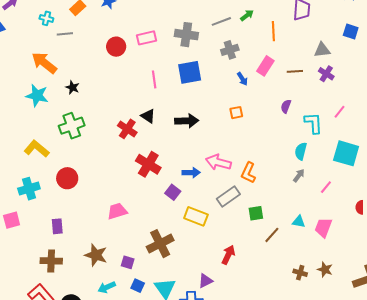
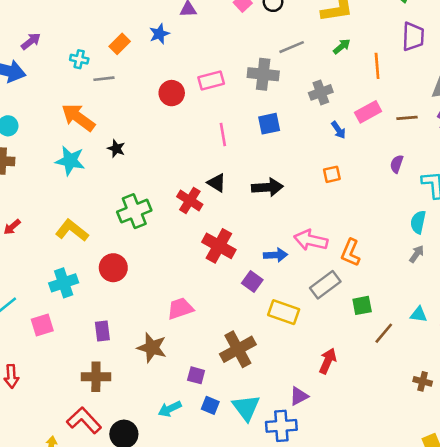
gray line: (221, 21) -> (292, 47), moved
pink rectangle: (265, 66) -> (368, 112), turned 30
blue square: (190, 72) -> (269, 124), size x0.7
green cross: (72, 126) -> (134, 211), moved
brown star: (96, 255) -> (152, 348), moved

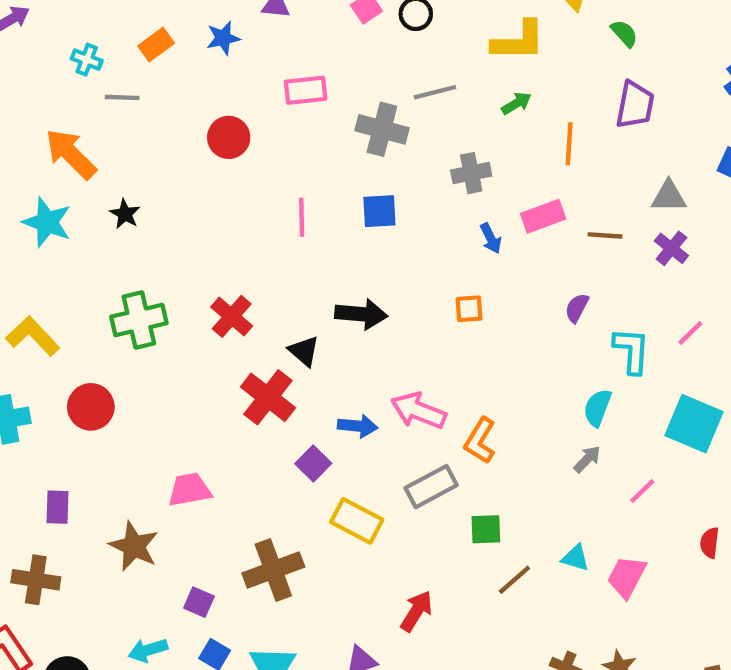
pink rectangle: (211, 80) -> (306, 90), moved
black triangle: (217, 183) -> (304, 351), moved

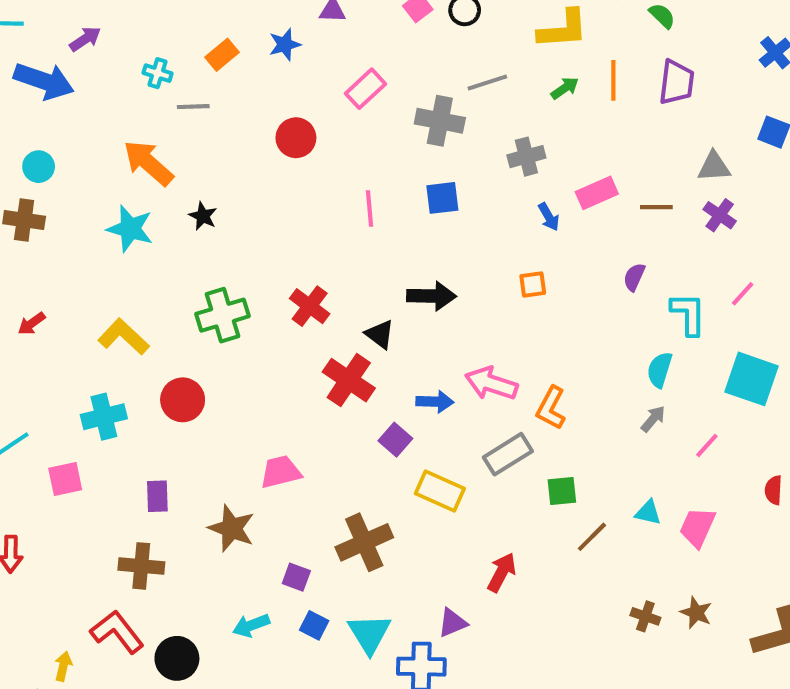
pink rectangle: (306, 90) -> (366, 89), turned -33
orange line: (569, 144) -> (613, 80), moved

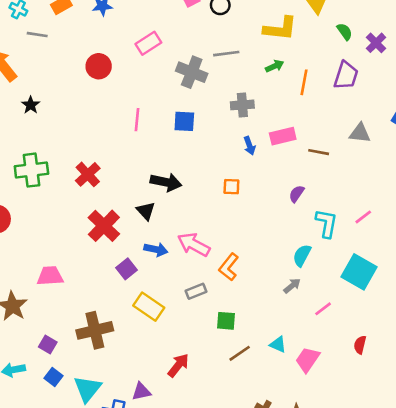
orange line: (613, 80) -> (304, 82), moved
purple cross: (720, 215) -> (376, 43), moved
black triangle: (380, 334) -> (146, 211), moved
gray rectangle: (508, 454) -> (196, 291), size x0.7

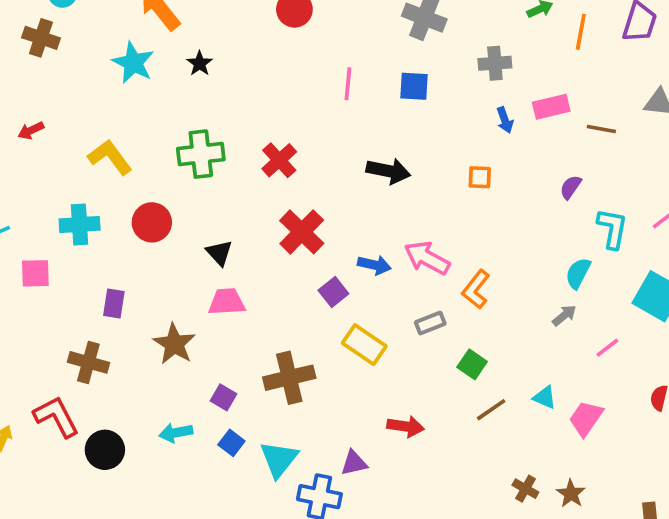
black triangle: (146, 211) -> (219, 253), moved
green square: (226, 321) -> (472, 364), turned 30
red arrow: (178, 365) -> (406, 426), turned 60

